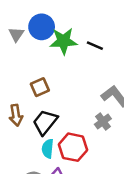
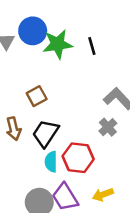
black line: (95, 46) -> (92, 46), turned 56

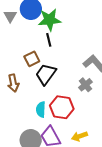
black line: (92, 46) -> (49, 40), moved
black trapezoid: (46, 133) -> (46, 74), moved

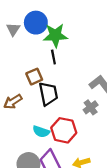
black trapezoid: (46, 74) -> (48, 94), turned 130
brown arrow: (13, 83) -> (13, 102), turned 66
cyan semicircle: (41, 109) -> (41, 132), turned -77

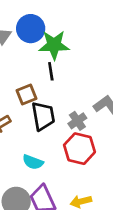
gray cross: (91, 107) -> (77, 121), moved
red hexagon: (64, 130) -> (79, 149), moved

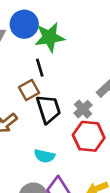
black line: (51, 71) -> (40, 68), moved

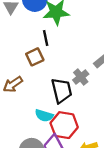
black trapezoid: (48, 109) -> (62, 91), moved
red hexagon: (89, 136) -> (64, 125), moved

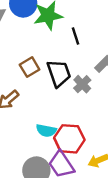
black line: (46, 38) -> (75, 36), moved
black trapezoid: (62, 91) -> (59, 73), moved

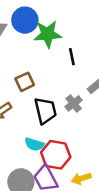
black trapezoid: (59, 73) -> (45, 111), moved

